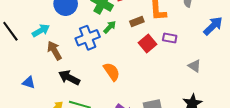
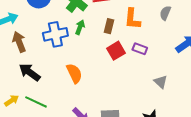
brown rectangle: (137, 21) -> (109, 26), turned -64
green arrow: (110, 27) -> (80, 27), turned -32

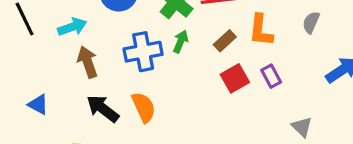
brown rectangle: (109, 26) -> (225, 41), turned 32
purple rectangle: (140, 49) -> (271, 76), turned 40
orange semicircle: (74, 73) -> (144, 107), moved

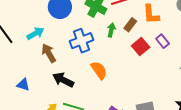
green arrow: (181, 42) -> (111, 30), moved
orange semicircle: (144, 107) -> (99, 70), moved

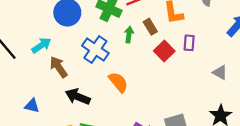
brown rectangle: (130, 25) -> (150, 27), turned -64
blue cross: (81, 41) -> (95, 49), turned -30
purple rectangle: (163, 41) -> (189, 43), turned 48

